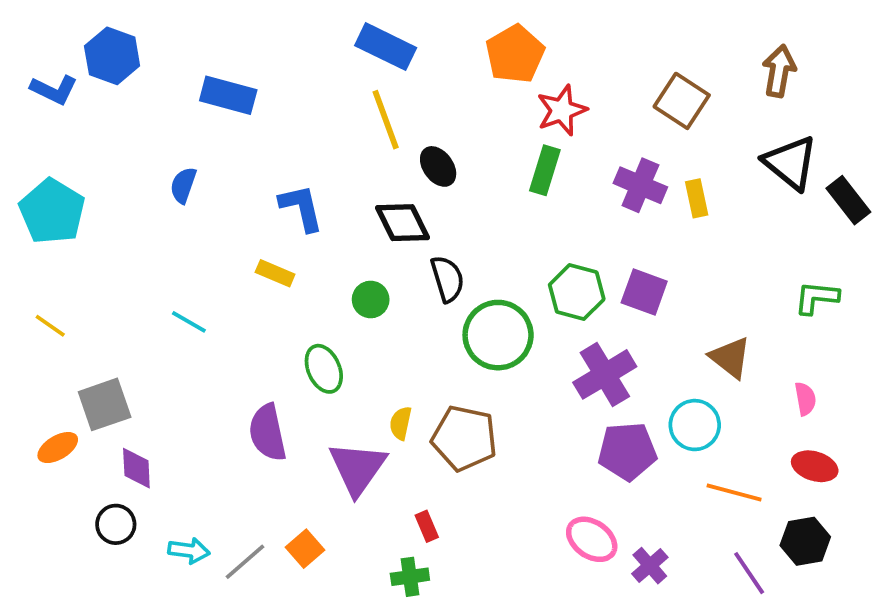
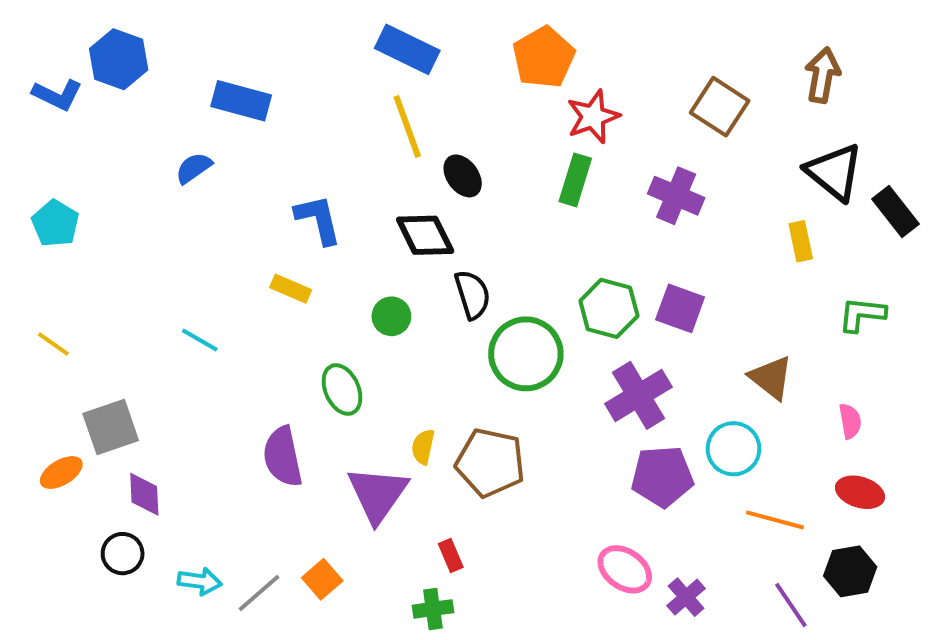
blue semicircle: (183, 185) -> (194, 168), moved, turned 36
yellow rectangle: (697, 198) -> (801, 241), moved
cyan pentagon: (52, 211) -> (55, 223), size x0.7

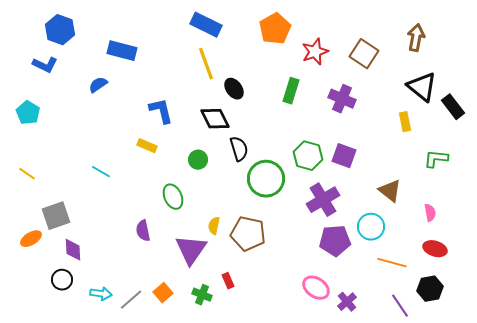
blue L-shape: (57, 95) -> (45, 65), moved
red star: (593, 117) -> (315, 52), moved
purple semicircle: (283, 457) -> (143, 231), size x0.7
green cross: (433, 609) -> (202, 295), moved, turned 30

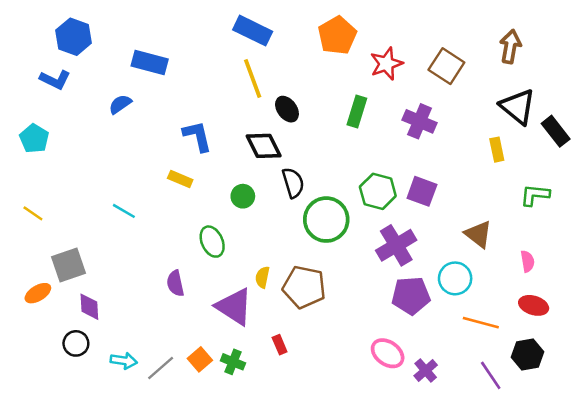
purple triangle: (191, 250) -> (234, 307), turned -32
green cross: (202, 295) -> (233, 362), moved

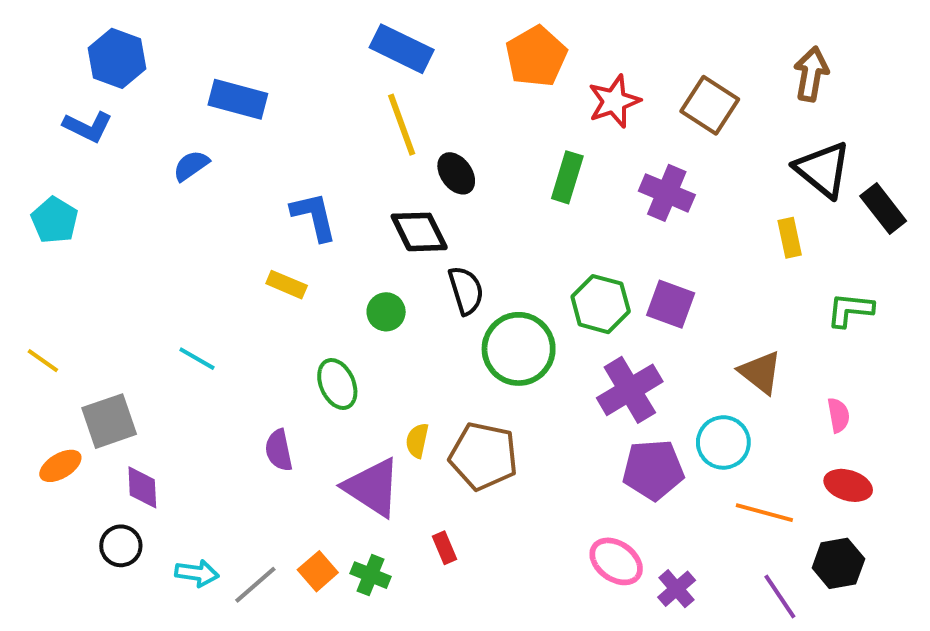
cyan line: (124, 211) -> (197, 359), moved
yellow line: (33, 213) -> (43, 361), moved

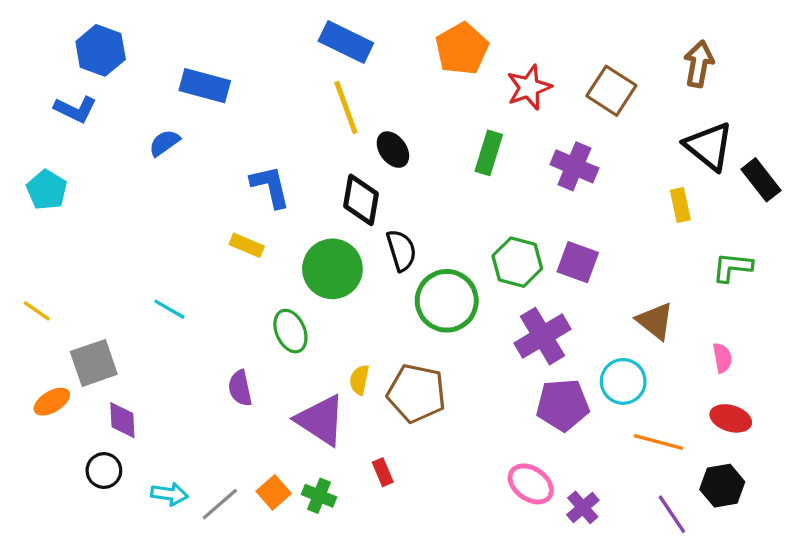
black diamond: (419, 232) -> (361, 200), turned 36
green circle: (386, 312) -> (332, 269), size x1.8

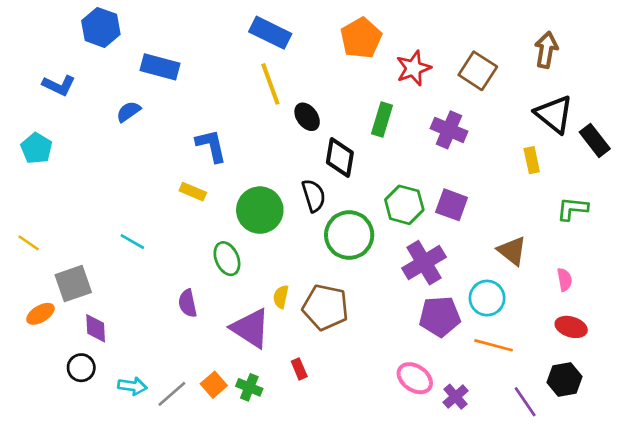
blue hexagon: (101, 50) -> (101, 27), moved
black diamond: (361, 200) -> (340, 158), moved
orange line: (658, 442) -> (494, 345), moved

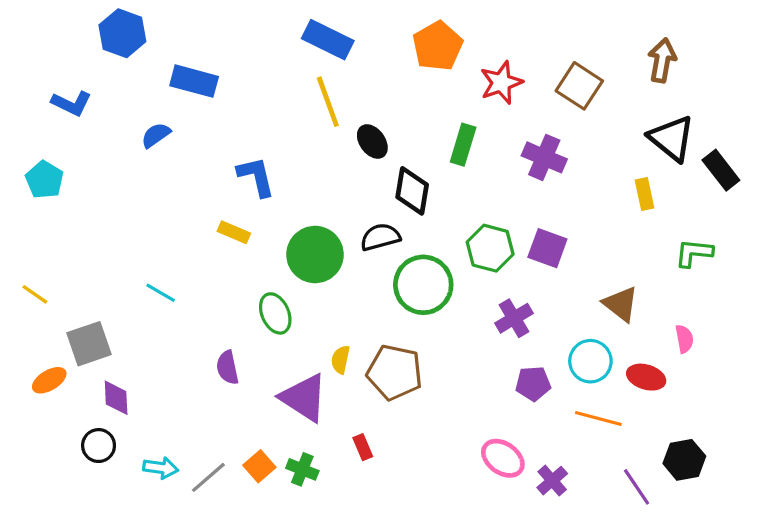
black semicircle: (314, 196) -> (380, 237), turned -88
purple cross: (424, 263) -> (514, 318), size x0.7
purple pentagon: (440, 316) -> (533, 383), size x0.7
red ellipse: (571, 327) -> (646, 377), moved

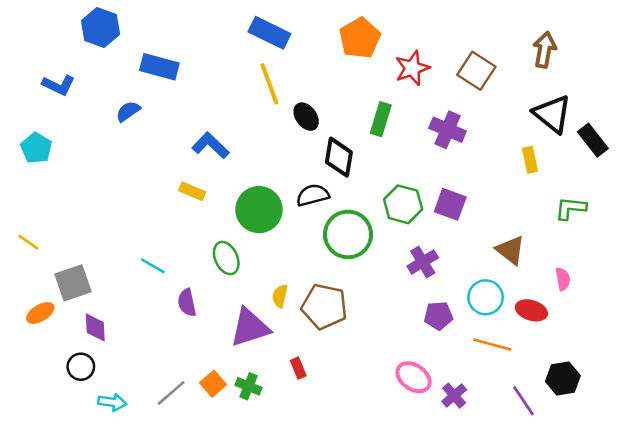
blue L-shape: (256, 177) -> (210, 145), turned -33
cyan line: (161, 293) -> (153, 266), moved
purple triangle: (304, 398) -> (250, 327), turned -51
cyan arrow: (161, 468) -> (112, 402), moved

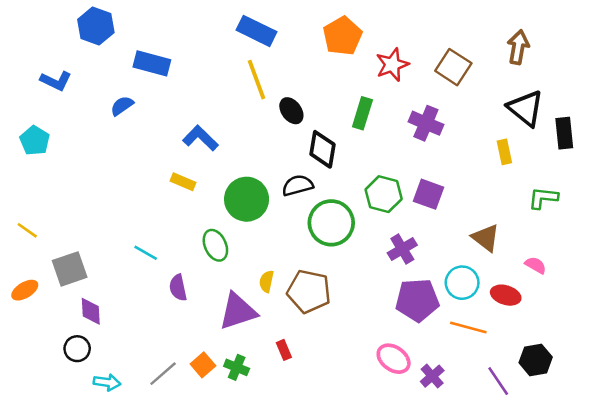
black rectangle: (593, 140) -> (564, 133), turned 32
pink semicircle: (563, 279) -> (536, 265), turned -50
orange ellipse: (40, 313) -> (25, 290), moved
purple pentagon: (438, 316) -> (417, 300), size x1.6

